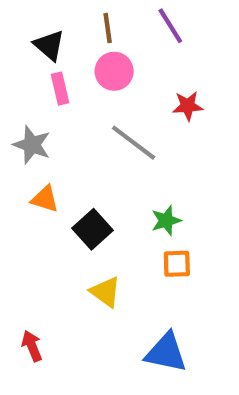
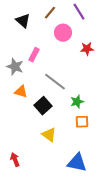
brown line: (108, 28) -> (50, 13), turned 48
pink circle: (114, 71) -> (63, 33), moved
pink rectangle: (60, 89) -> (34, 55), moved, turned 40
gray line: (134, 143) -> (55, 82), moved

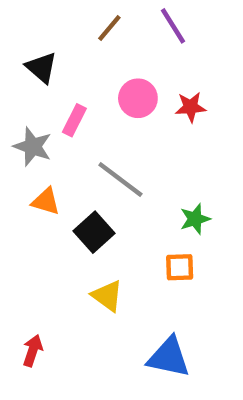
black triangle: (23, 21) -> (41, 68), moved
pink circle: (63, 33) -> (138, 98), moved
green star: (77, 102) -> (195, 219), moved
red arrow: (15, 160) -> (33, 351), turned 40

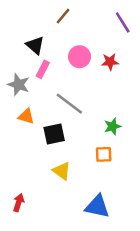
purple line: (173, 26) -> (123, 22), moved
black triangle: (41, 68) -> (35, 45), moved
black square: (94, 232) -> (54, 134), turned 30

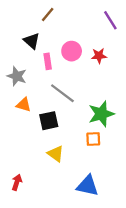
brown line: (63, 16) -> (48, 15), moved
pink rectangle: (43, 69) -> (48, 61), moved, turned -35
green star: (113, 126) -> (101, 114), size x1.6

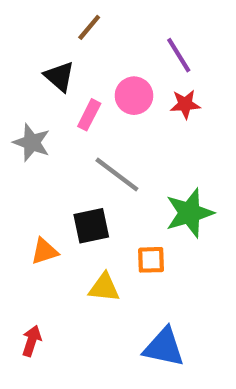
purple line: (110, 20) -> (179, 55), moved
pink rectangle: (48, 61) -> (89, 115), turned 35
orange triangle: (24, 105) -> (44, 251), moved, turned -35
orange square: (93, 139) -> (151, 260), moved
yellow triangle: (56, 154) -> (104, 288), turned -30

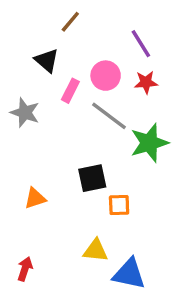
gray line: (117, 175) -> (109, 116), moved
green star: (189, 213) -> (149, 143), moved
black square: (91, 226) -> (92, 178), moved
yellow triangle: (104, 288) -> (96, 250), moved

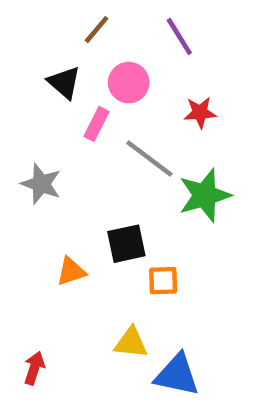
purple line: (141, 44) -> (179, 36), moved
pink circle: (106, 76) -> (129, 83), moved
gray star: (25, 113) -> (41, 184), moved
orange triangle: (35, 198) -> (71, 271), moved

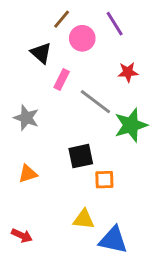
pink circle: (129, 83) -> (82, 38), moved
orange triangle: (71, 271) -> (28, 174), moved
red arrow: (34, 368) -> (22, 236), turned 96

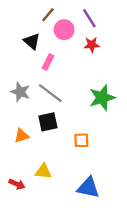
red star: (128, 72) -> (92, 45), moved
gray line: (95, 102) -> (50, 93), moved
black square: (81, 156) -> (48, 122), moved
yellow triangle: (84, 219) -> (43, 171), moved

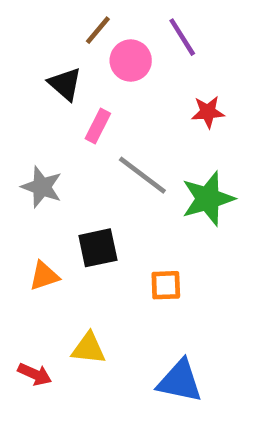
red star: (92, 45) -> (208, 112), moved
gray line: (50, 93) -> (142, 175), moved

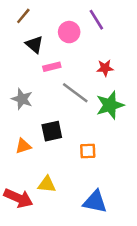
brown line: (98, 30) -> (23, 16), moved
red star: (208, 112) -> (105, 68), moved
pink rectangle: (98, 126) -> (52, 67), turned 49
red arrow: (35, 374) -> (18, 198), size x1.6

